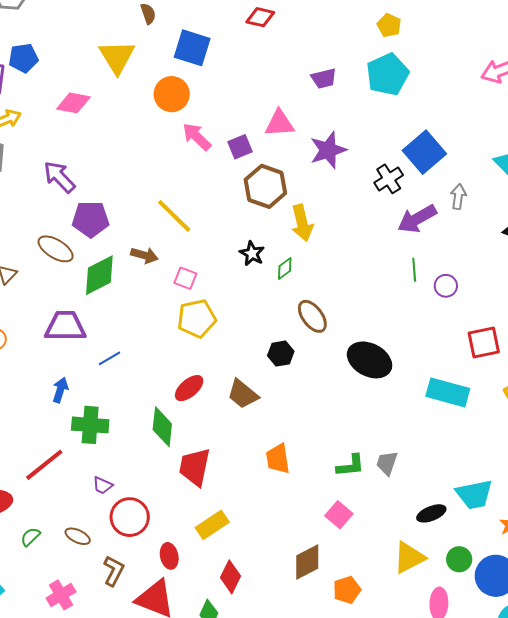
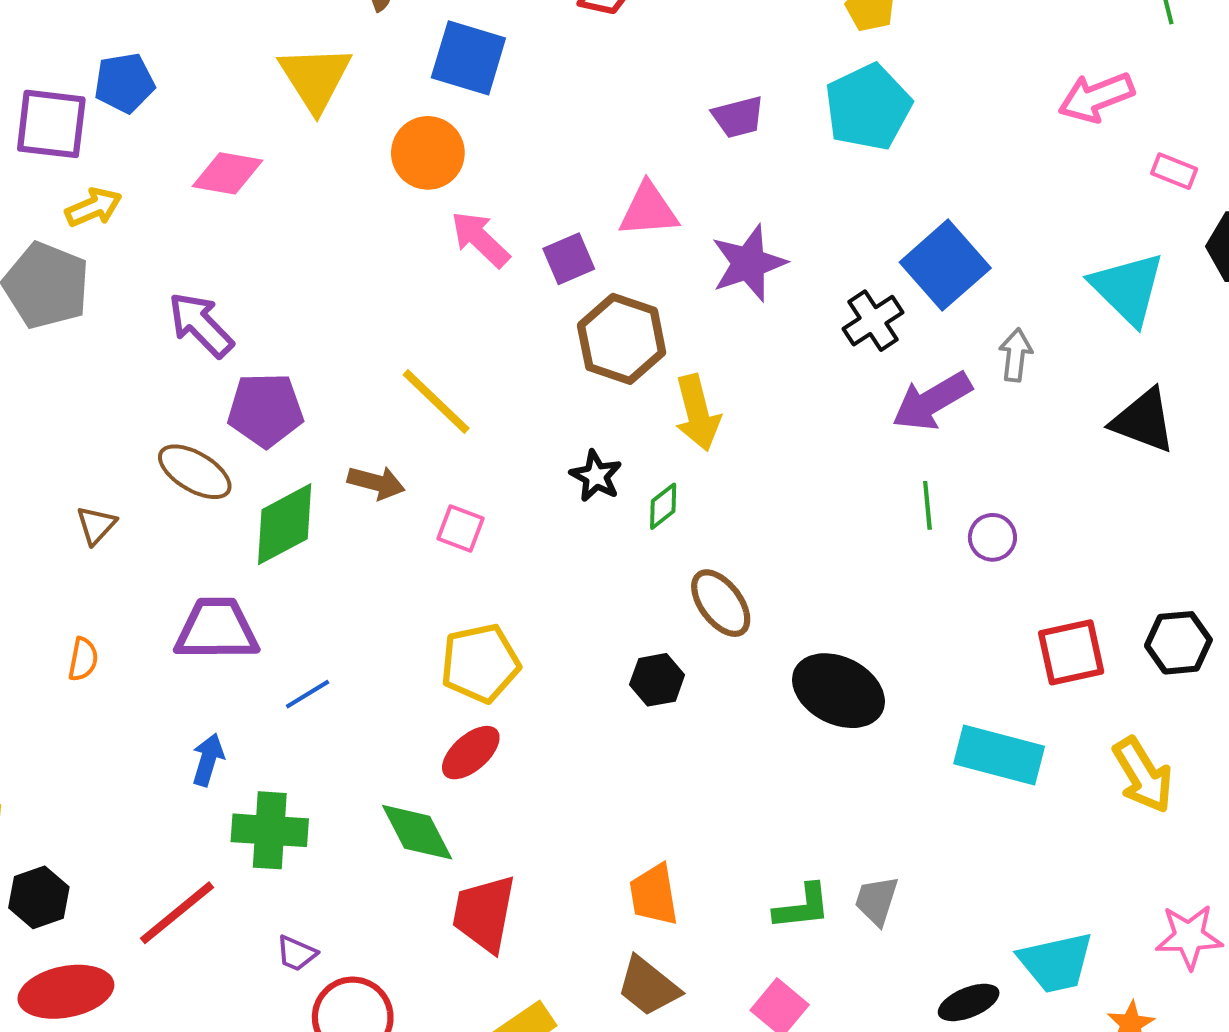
yellow pentagon: (197, 318) -> (480, 663), moved
brown trapezoid: (243, 394) -> (648, 986), moved
green diamond: (162, 427) -> (417, 832), turned -33

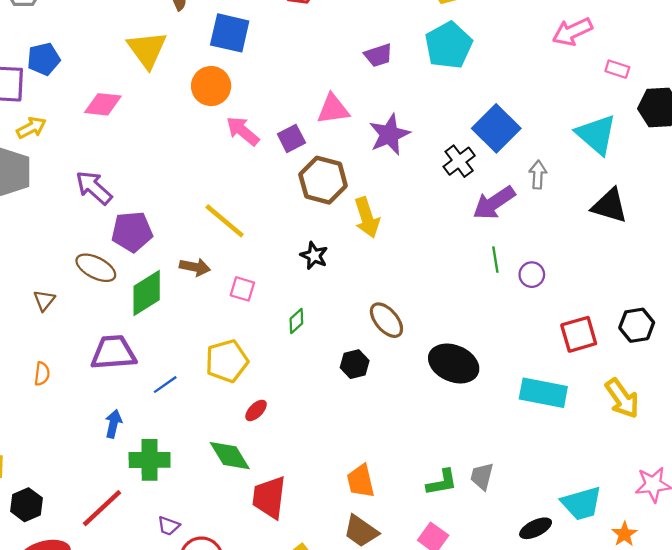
green diamond: (663, 506) -> (296, 321), moved
yellow pentagon: (480, 663) -> (227, 361), moved
red ellipse: (471, 753) -> (256, 410), size x0.7

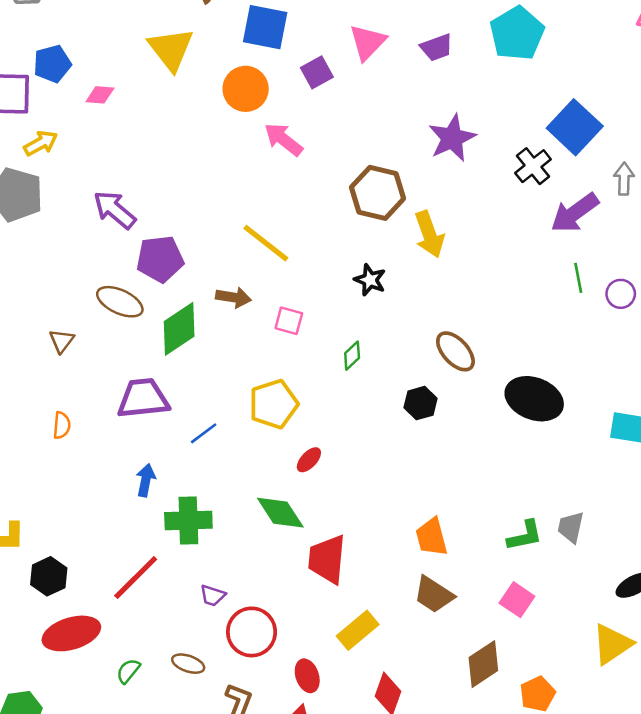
pink diamond: (103, 104) -> (100, 95), moved, size x0.7
pink triangle: (333, 109) -> (368, 42), moved, turned -36
purple square: (291, 138) -> (317, 72), moved

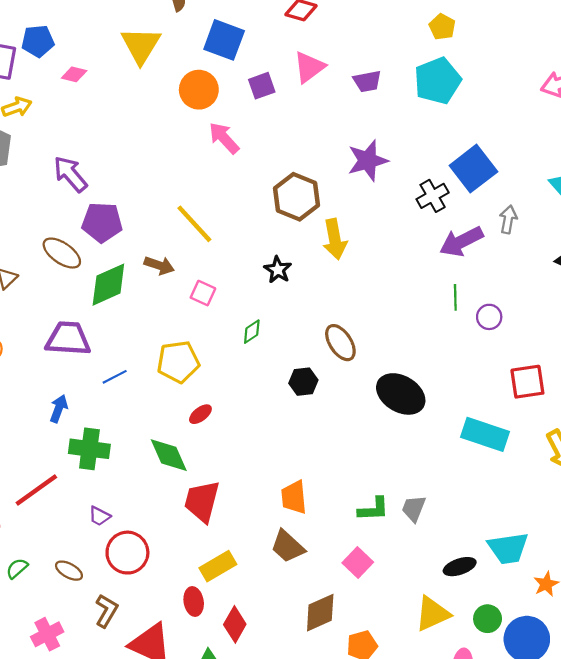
red ellipse: (307, 676) -> (194, 602), moved

